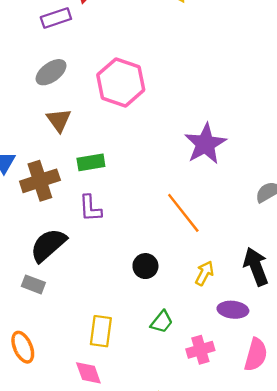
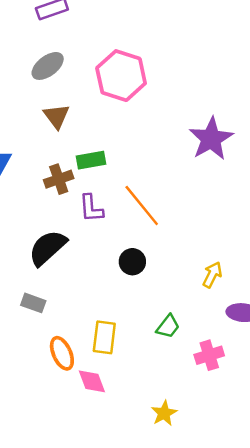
brown cross: (40, 181) -> (59, 179), moved, size x0.7
orange line: (183, 213) -> (142, 206), moved
black circle: (145, 266) -> (132, 262), moved
gray rectangle: (33, 284) -> (33, 303), moved
orange ellipse: (23, 347) -> (62, 353), moved

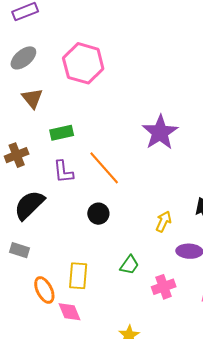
purple star: (211, 139) -> (160, 132), moved
brown cross: (59, 179) -> (17, 155), moved

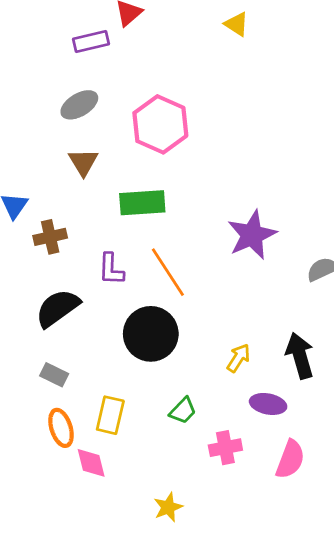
green rectangle: (62, 133) -> (142, 203), moved, size x1.4
black circle: (98, 214) -> (151, 334), size x1.8
gray rectangle: (19, 250) -> (54, 375), moved

